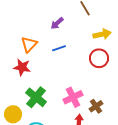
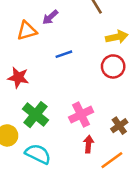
purple arrow: (57, 23) -> (50, 17), moved
orange triangle: (29, 44) -> (27, 31), moved, turned 30
brown cross: (96, 106) -> (119, 126), moved

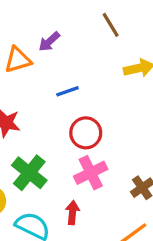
red circle: (113, 66) -> (86, 133), moved
red arrow: (88, 144) -> (72, 213), moved

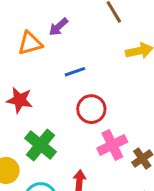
pink cross: (91, 173) -> (112, 145), moved

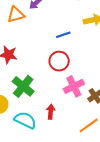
blue line: (75, 72) -> (63, 35), moved

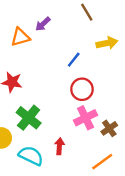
blue line: (63, 35) -> (74, 60), turned -32
red circle: (59, 61) -> (82, 89), moved

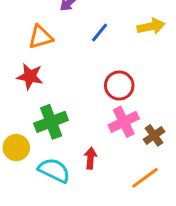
orange triangle: (20, 37) -> (41, 37), moved
blue line: (74, 60) -> (100, 33), moved
green cross: (29, 118) -> (51, 122), turned 30

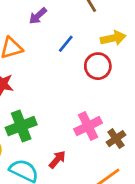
red circle: (119, 86) -> (98, 66), moved
red arrow: (90, 158) -> (57, 160), turned 36

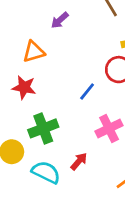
blue line: (66, 44) -> (87, 91), moved

